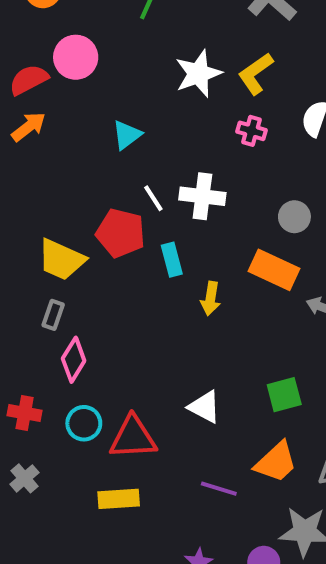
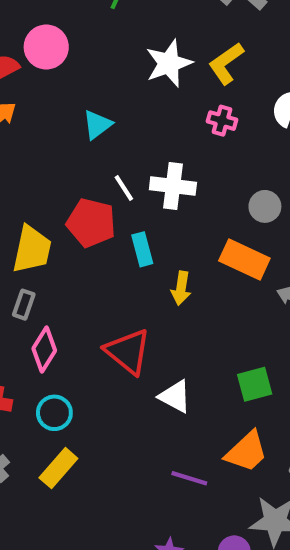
yellow trapezoid: (61, 260) -> (32, 249), turned -102
red triangle: (133, 438) -> (128, 352), moved, turned 42
yellow rectangle: (119, 499) -> (58, 468), moved, turned -45

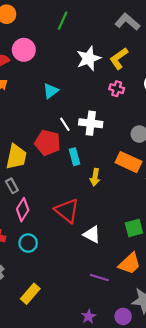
gray rectangle: (24, 305) -> (12, 186), turned -48
yellow rectangle: (58, 468) -> (30, 294), moved

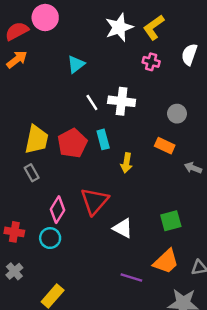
red pentagon: (48, 143) -> (72, 143), moved, turned 30
orange rectangle: (129, 162) -> (165, 146), size x0.7
pink diamond: (23, 210) -> (57, 210), moved
red triangle: (67, 211) -> (94, 201), turned 32

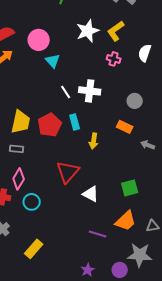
pink circle: (45, 18) -> (39, 40), moved
cyan triangle: (76, 64) -> (53, 61), turned -35
gray rectangle: (32, 173) -> (17, 149), turned -56
pink diamond: (57, 210) -> (19, 179), moved

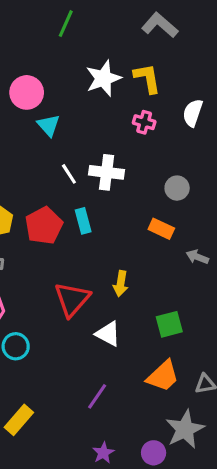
yellow L-shape: (116, 31) -> (147, 78), turned 115
yellow arrow: (94, 141) -> (121, 284), moved
purple line: (98, 234) -> (97, 396), moved, turned -72
gray star: (140, 255) -> (185, 429), turned -30

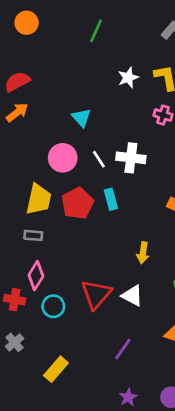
white star: (103, 78) -> (128, 78), size x0.7
pink circle: (27, 92) -> (63, 158), moved
red triangle: (72, 299) -> (96, 294), moved

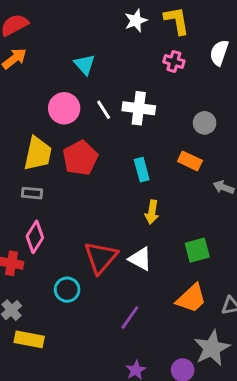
cyan rectangle: (111, 199) -> (142, 170), moved
cyan circle: (53, 306) -> (67, 290), moved
yellow rectangle: (56, 369) -> (29, 339), moved, turned 60

